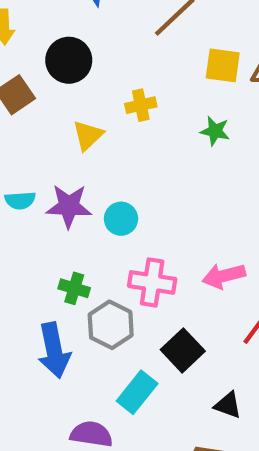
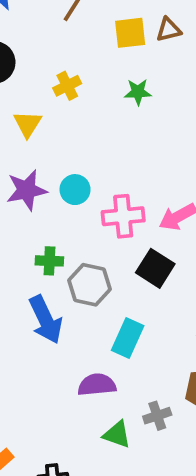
pink cross: (152, 282) -> (123, 216), moved
black square: (183, 350) -> (155, 268), moved

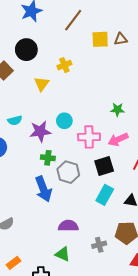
green star: (138, 92) -> (117, 110), moved
purple star: (27, 190) -> (40, 131), moved
black square: (155, 268) -> (104, 166), turned 36
cyan rectangle: (128, 338) -> (105, 195), moved
green triangle: (117, 435) -> (63, 254), moved

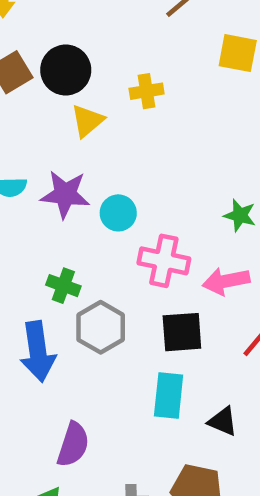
black circle: (26, 50) -> (66, 70), moved
purple star: (40, 131) -> (65, 194), moved
cyan rectangle: (105, 195) -> (169, 395), turned -36
purple semicircle: (68, 226) -> (73, 445), turned 96

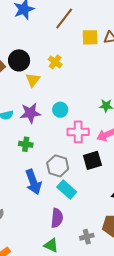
yellow cross: (147, 91) -> (55, 62), turned -32
cyan circle: (118, 213) -> (60, 110), moved
green cross: (63, 286) -> (26, 144), moved
cyan rectangle: (169, 395) -> (67, 190), moved, turned -42

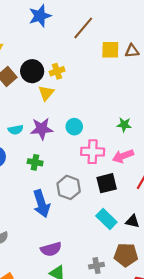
yellow cross: (55, 62) -> (57, 71), moved, turned 32
cyan rectangle: (67, 190) -> (106, 219), moved
purple semicircle: (57, 218) -> (51, 249), moved, turned 66

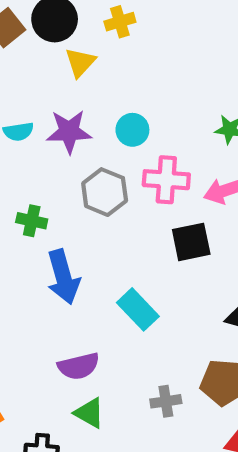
yellow cross: (57, 71) -> (120, 22), moved
green cross: (35, 162) -> (32, 221), moved
gray hexagon: (69, 187) -> (105, 192), moved
cyan rectangle: (106, 219) -> (138, 309), moved

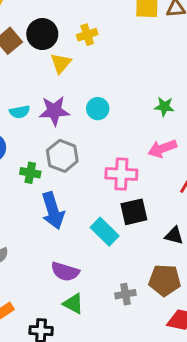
pink cross: (166, 180) -> (121, 174), moved
gray hexagon: (105, 192) -> (62, 156), moved
black square: (191, 242) -> (134, 212), moved
purple semicircle: (79, 366) -> (65, 272), turned 32

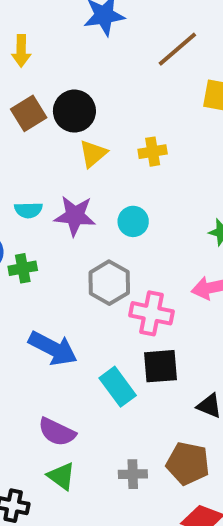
yellow cross: (87, 35) -> (153, 152), moved
gray hexagon: (62, 156) -> (109, 283), moved
green cross: (30, 173) -> (23, 268), moved, turned -30
blue arrow: (53, 211) -> (53, 348), turned -54

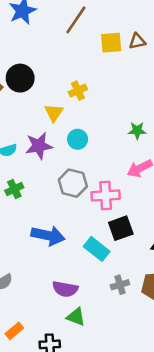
yellow triangle: (93, 154) -> (54, 113), moved
gray cross: (133, 474) -> (120, 285), moved

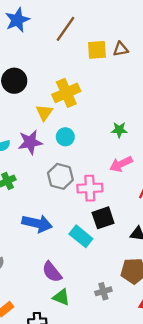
yellow cross: (78, 91) -> (66, 93), size x1.6
gray cross: (120, 285) -> (103, 291), moved
purple semicircle: (65, 289) -> (52, 272), turned 40

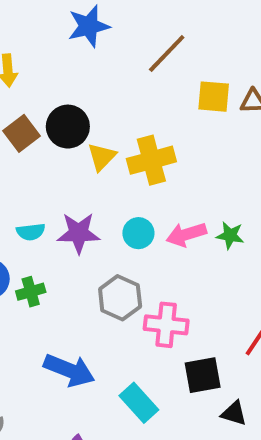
yellow triangle: (44, 113) -> (102, 157), moved
pink arrow: (121, 164) -> (186, 234), moved
black square: (103, 218) -> (203, 375), moved

